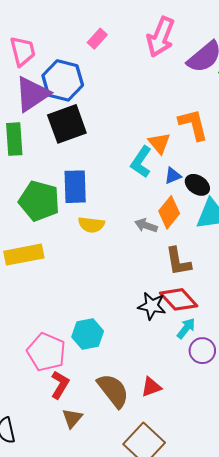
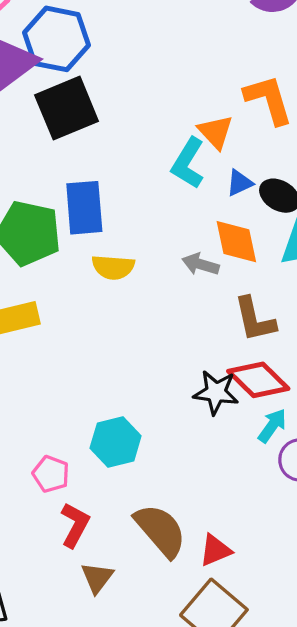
orange diamond: (169, 212) -> (236, 242), turned -48
pink pentagon: (46, 352) -> (51, 474), size x0.6
red triangle: (151, 387) -> (215, 550), moved

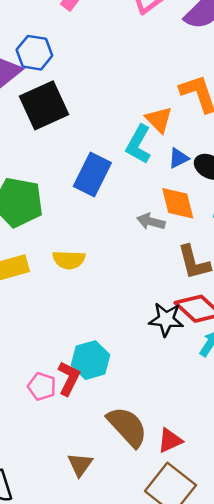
blue hexagon: (57, 39) -> (34, 53), size x0.7
blue rectangle: (84, 208) -> (92, 174), moved, turned 33
yellow semicircle: (113, 267) -> (69, 260), moved
red L-shape: (75, 525) -> (69, 378), moved

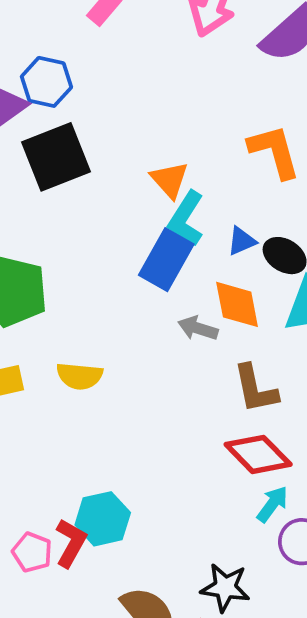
orange triangle: (159, 120) -> (170, 180), moved
blue rectangle: (92, 174) -> (166, 260), moved
black star: (166, 319) -> (225, 588), moved

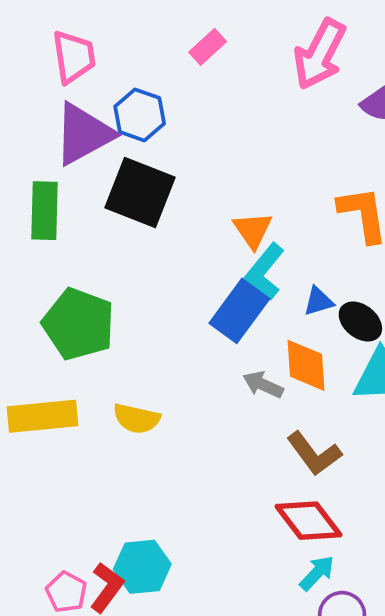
black square: (56, 157) -> (140, 192), turned 36
brown L-shape: (255, 389) -> (314, 454), turned -32

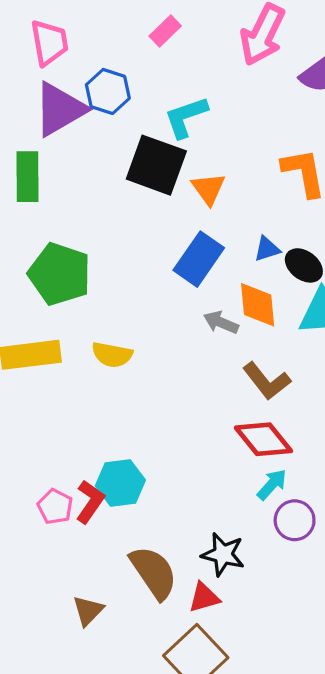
black square: (140, 192) -> (156, 165), moved
cyan L-shape: (265, 272) -> (186, 117), moved, turned 33

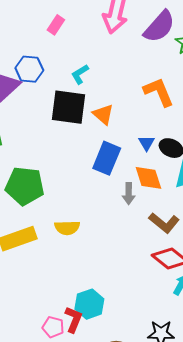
cyan L-shape: (186, 117) -> (80, 74), size x0.7
blue triangle: (267, 249) -> (147, 143), turned -30
gray arrow: (221, 322) -> (129, 194), turned -100

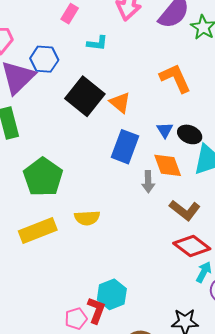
cyan L-shape: (80, 74) -> (97, 43), moved, turned -140
black square: (69, 107) -> (85, 96), turned 33
green pentagon: (25, 186) -> (43, 177), turned 30
pink pentagon: (53, 327) -> (76, 319), turned -30

